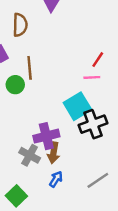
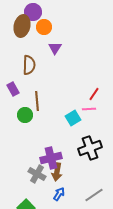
cyan square: (77, 106) -> (73, 118), moved, size x0.7

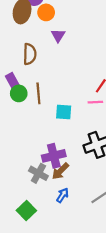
green circle: (25, 115) -> (19, 93), moved
cyan square: (73, 118) -> (64, 112), moved, turned 35
brown arrow: (57, 172) -> (60, 171), turned 36

